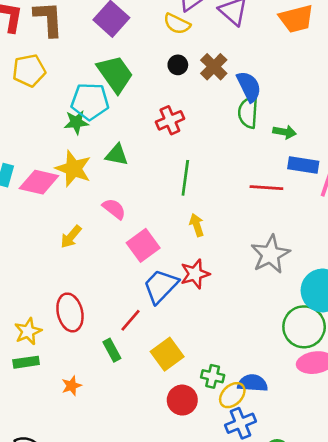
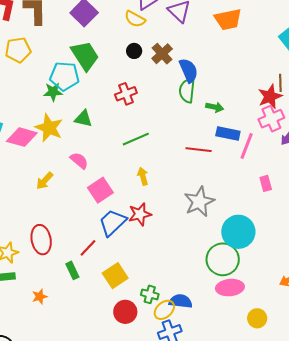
green line: (185, 178) -> (136, 139), turned 56

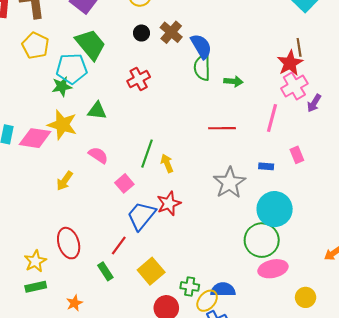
yellow pentagon: (18, 50) -> (35, 46), moved, turned -30
blue rectangle: (228, 133) -> (266, 166), moved, size x0.6
green line: (136, 139) -> (147, 154), moved, turned -40
pink square: (100, 190) -> (124, 183), size x0.7

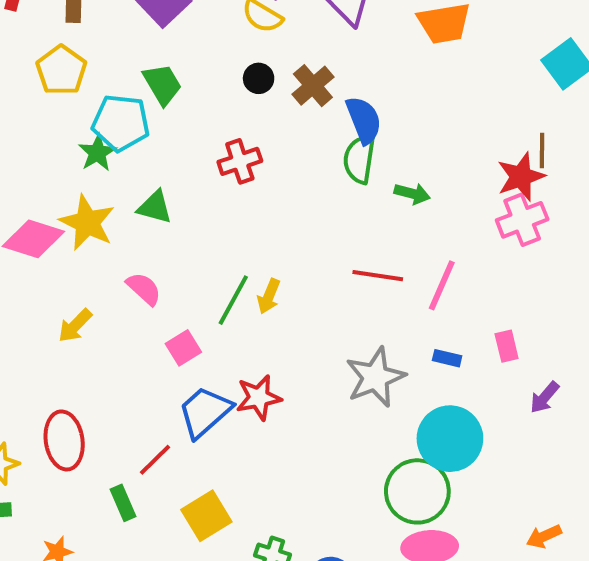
green trapezoid: (91, 44) -> (162, 84), size x0.7
green star: (62, 87) -> (97, 153), turned -30
purple arrow: (314, 103) -> (545, 397), moved
pink line: (272, 118) -> (442, 285), moved
yellow arrow: (167, 163) -> (269, 296), moved, turned -144

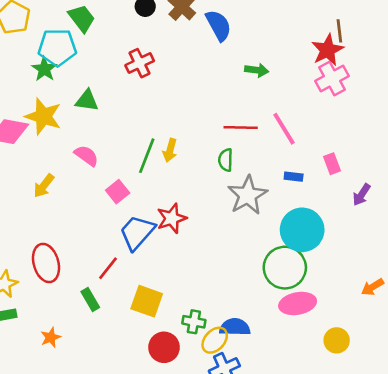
green semicircle: (359, 159) -> (226, 160), moved, size x0.7
pink line: (442, 285) -> (284, 129), turned -48
yellow square: (206, 516) -> (147, 301), turned -32

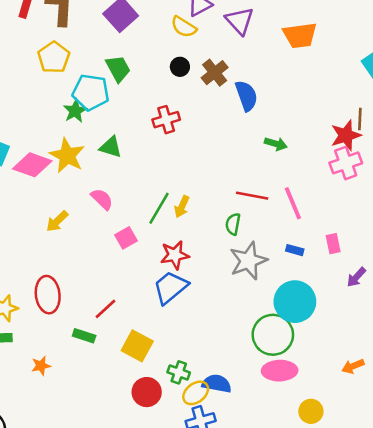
red star: (172, 218) -> (175, 255), moved
blue trapezoid: (137, 232) -> (170, 287), moved
green rectangle: (90, 300) -> (84, 336), turned -50

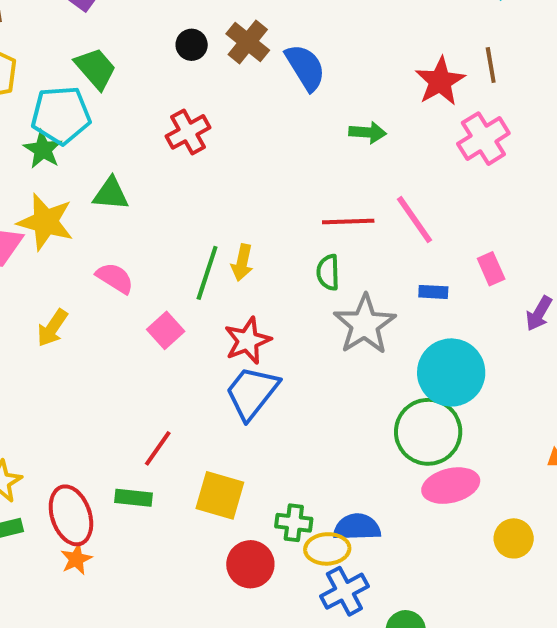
red star: (346, 135) -> (440, 81), moved
red ellipse: (48, 295) -> (71, 515), moved
yellow ellipse: (196, 393) -> (327, 549), turned 48

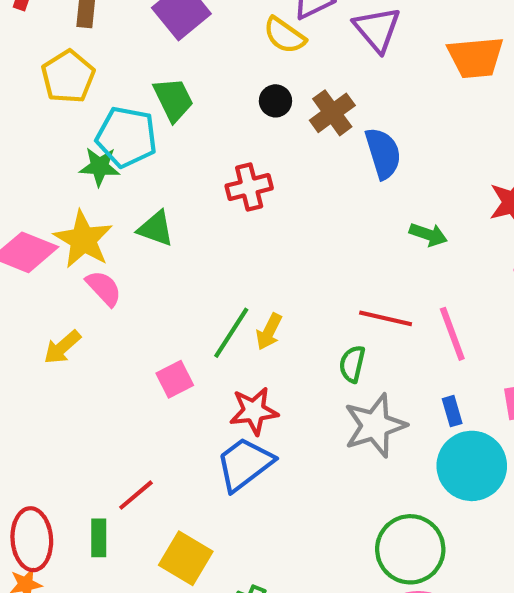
green star: (43, 150) -> (100, 167), turned 30
pink semicircle: (115, 278) -> (104, 288), moved
blue rectangle: (433, 292) -> (452, 411), turned 56
cyan circle: (451, 373) -> (472, 466), moved
green rectangle: (133, 498) -> (99, 538), turned 69

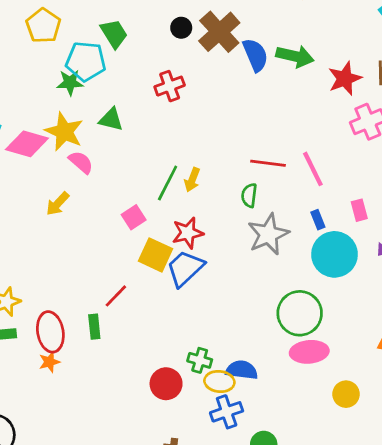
brown cross: (332, 113) -> (219, 32), size x1.4
green arrow: (428, 235) -> (295, 56), moved, size x1.5
yellow square: (186, 558) -> (156, 255), moved

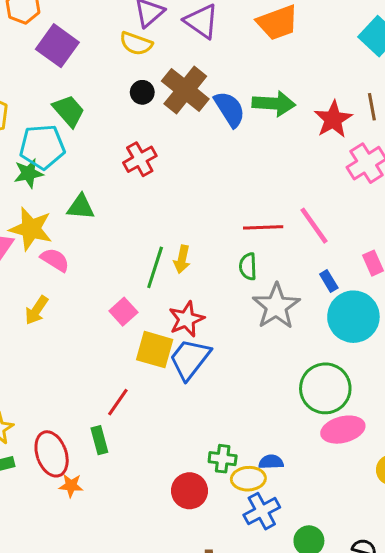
orange star: (49, 362) -> (71, 486), moved, turned 30
blue semicircle: (242, 370) -> (271, 462), size x0.7

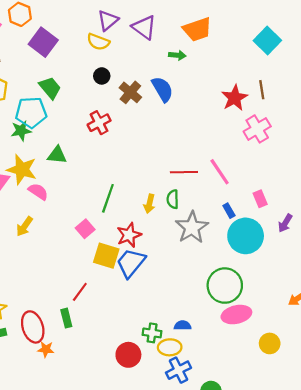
brown cross: (185, 90) -> (130, 92), moved, size x0.7
green arrow: (274, 104) -> (177, 55), moved, size x0.6
yellow arrow: (182, 259) -> (149, 204), moved
blue semicircle: (271, 462) -> (183, 325), moved

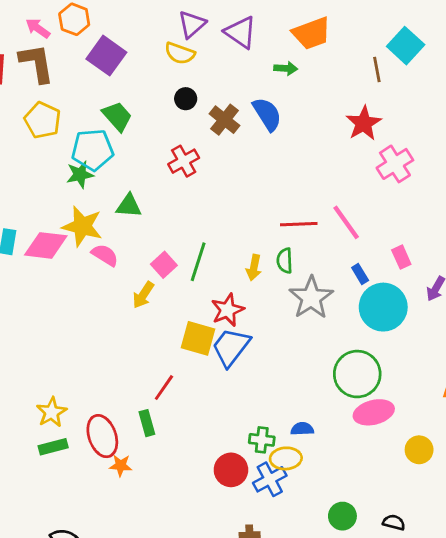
brown line: (262, 90) -> (377, 70), moved
yellow arrow: (24, 226) -> (143, 295), moved
pink square: (85, 229) -> (164, 265), moved
blue cross: (179, 370) -> (270, 479), moved

